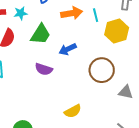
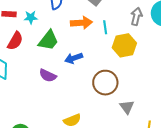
gray triangle: (126, 92) -> (127, 107), turned 35

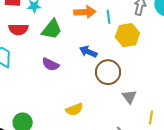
red semicircle: (15, 41) -> (18, 29), turned 60
blue arrow: (74, 58) -> (88, 52), moved, turned 42

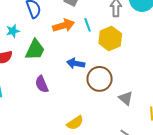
purple semicircle: (51, 64) -> (42, 84), turned 54

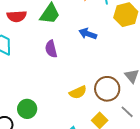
brown circle: (100, 79) -> (107, 89), moved

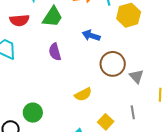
brown circle: (107, 89) -> (113, 64), moved
gray line: (127, 112) -> (133, 112), turned 40

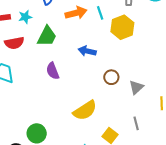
brown circle: (113, 64) -> (111, 77), size x0.6
gray triangle: (136, 76) -> (136, 87), turned 35
yellow semicircle: (83, 94) -> (85, 110), size x1.4

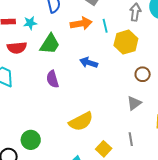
brown circle: (111, 77) -> (143, 74), moved

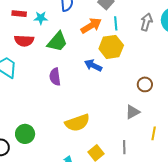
orange arrow: (81, 23) -> (91, 26), turned -30
cyan line: (105, 26) -> (116, 23), moved
yellow hexagon: (126, 42) -> (111, 47), moved

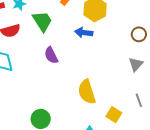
green trapezoid: (57, 42) -> (42, 21), turned -55
yellow semicircle: (77, 123) -> (87, 92), turned 110

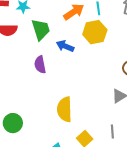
blue arrow: (84, 33) -> (65, 46), moved

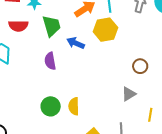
yellow semicircle: (65, 109) -> (74, 106), size x0.7
green circle: (13, 123) -> (51, 106), moved

